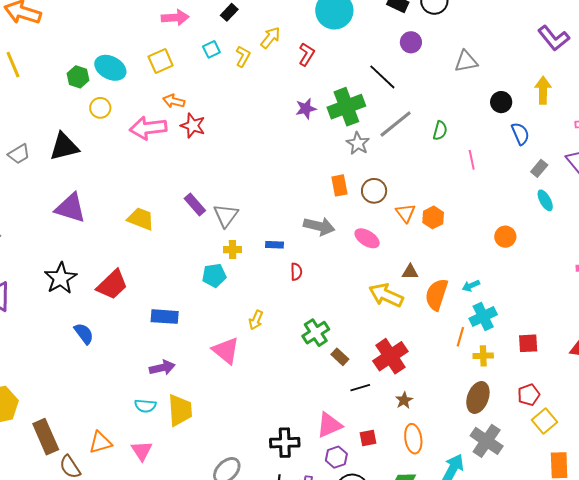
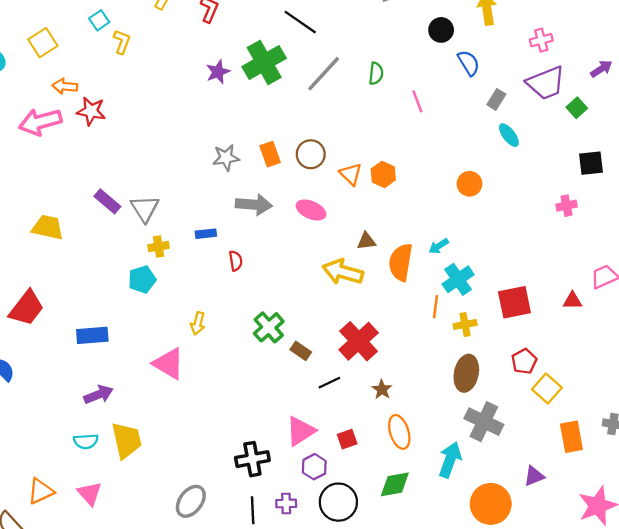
yellow L-shape: (243, 56) -> (122, 42), moved
gray star: (358, 143) -> (226, 158), moved, turned -30
red square: (528, 343) -> (514, 302), size x1.4

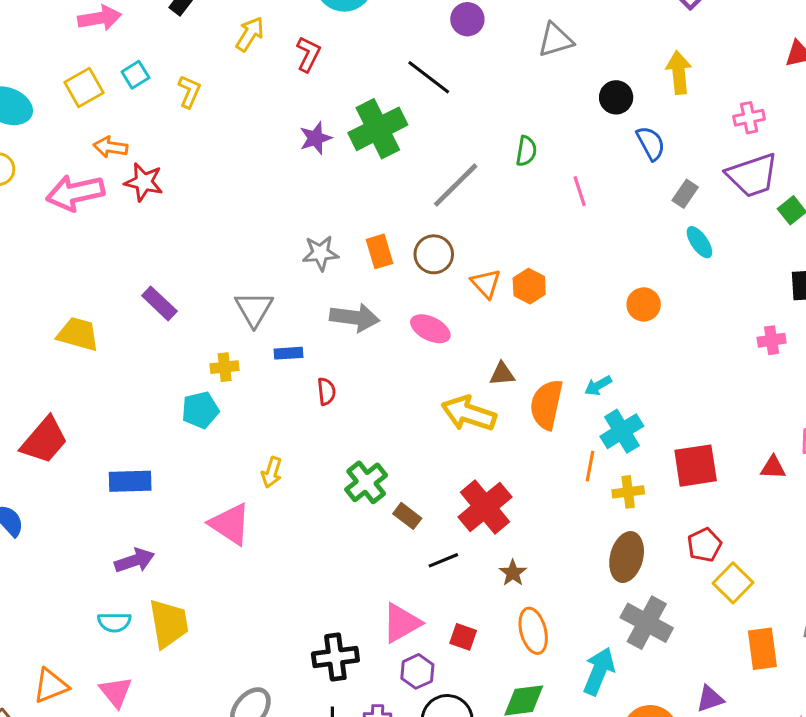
cyan square: (99, 20) -> (135, 75), moved
gray line: (324, 74) -> (456, 185), moved
gray triangle: (145, 209) -> (254, 309), moved
red square: (347, 439) -> (463, 637), turned 36

